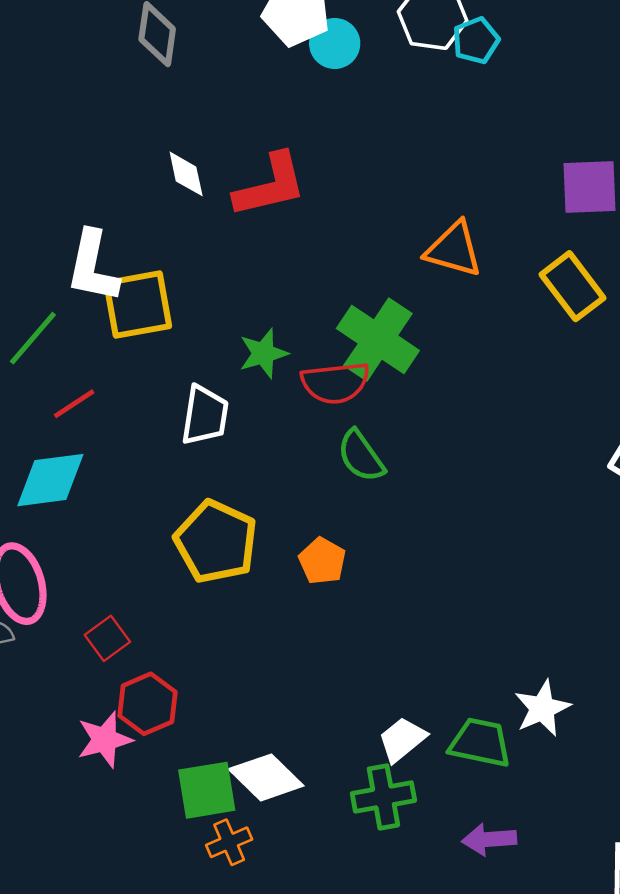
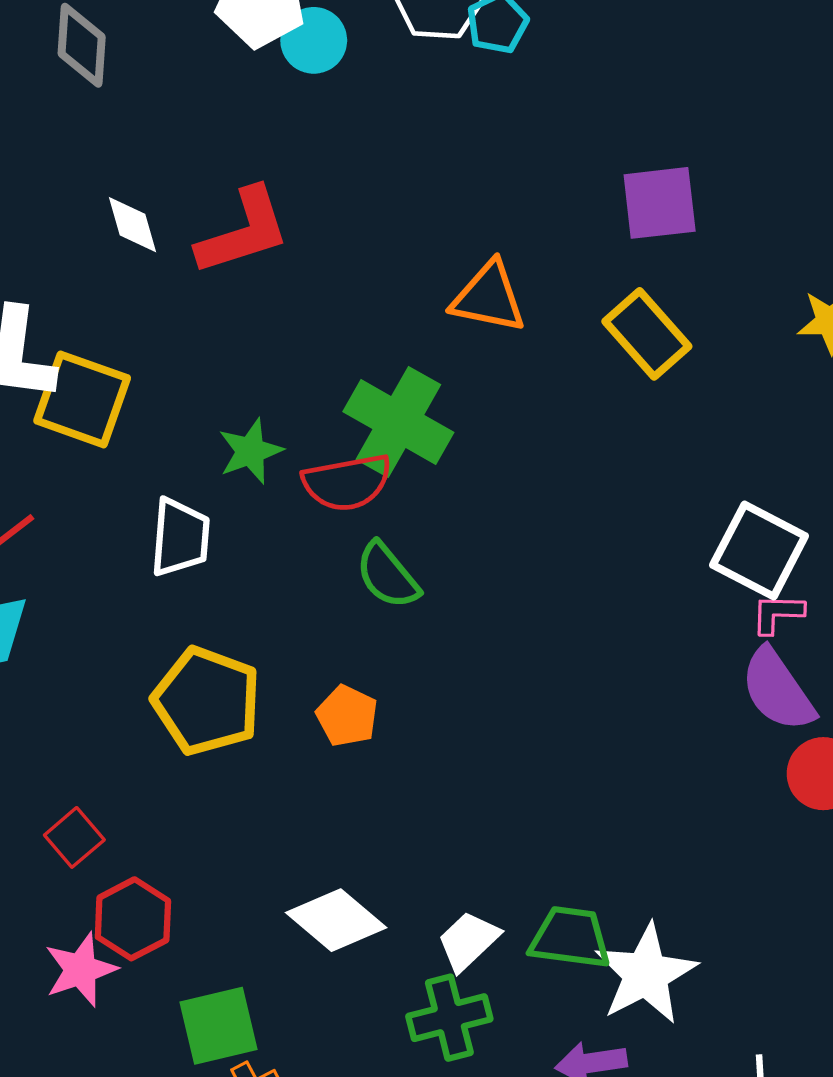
yellow square: (138, 305) -> (82, 399), turned 34
white star: (542, 708) -> (646, 974), moved, size x1.4
white diamond: (266, 777) -> (336, 920), moved

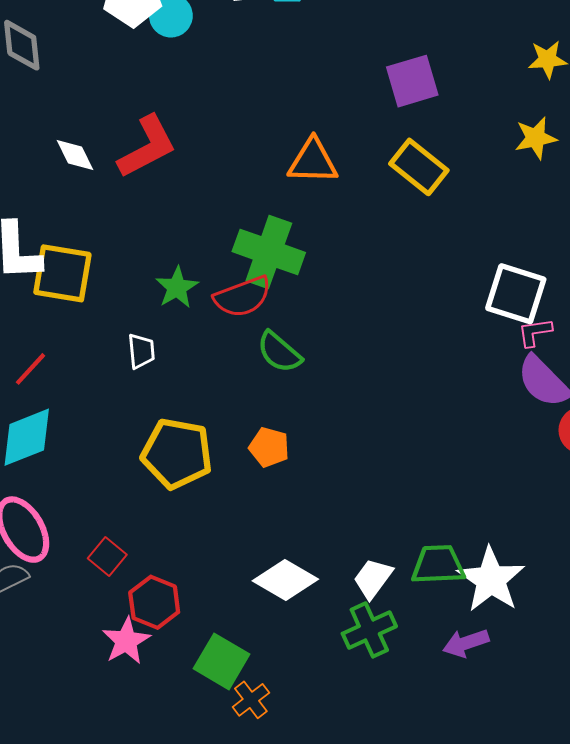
white trapezoid: (180, 537) -> (141, 351), size x0.7
green square: (219, 1026) -> (221, 661), turned -36

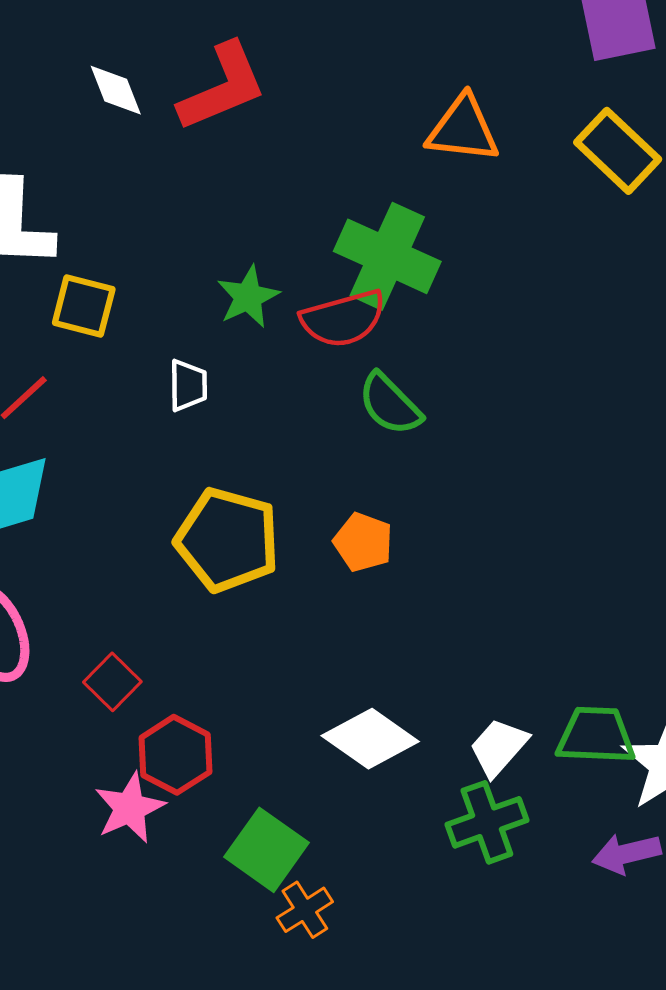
yellow square: (62, 273) -> (84, 306), moved, size x0.7

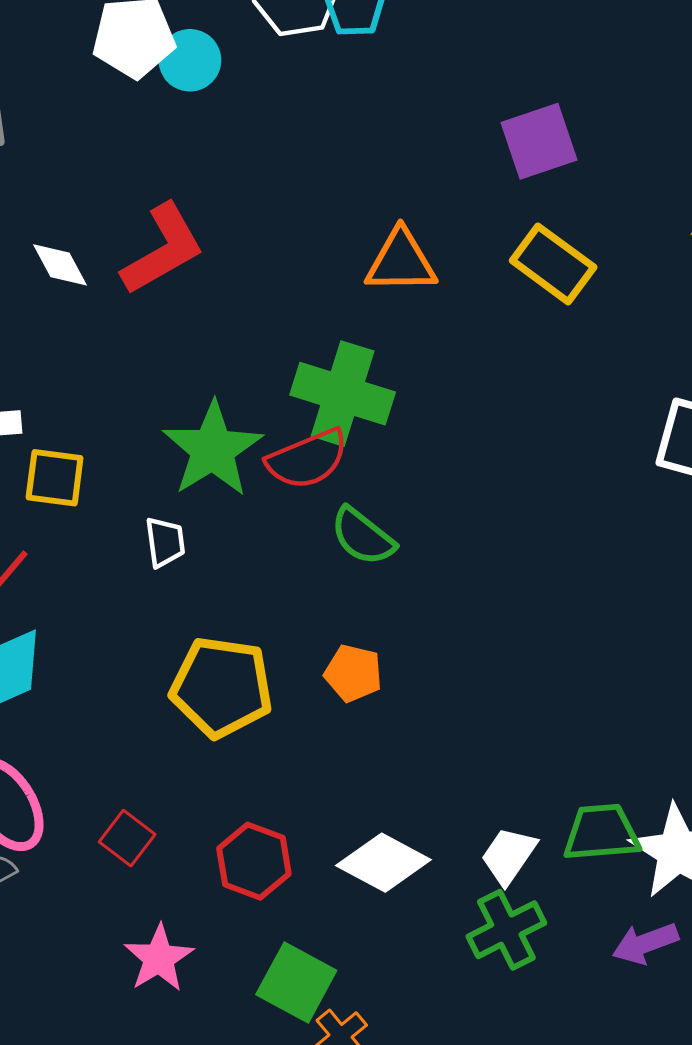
green star: (248, 297) -> (213, 449), size x1.6
red hexagon: (175, 755) -> (254, 861), moved

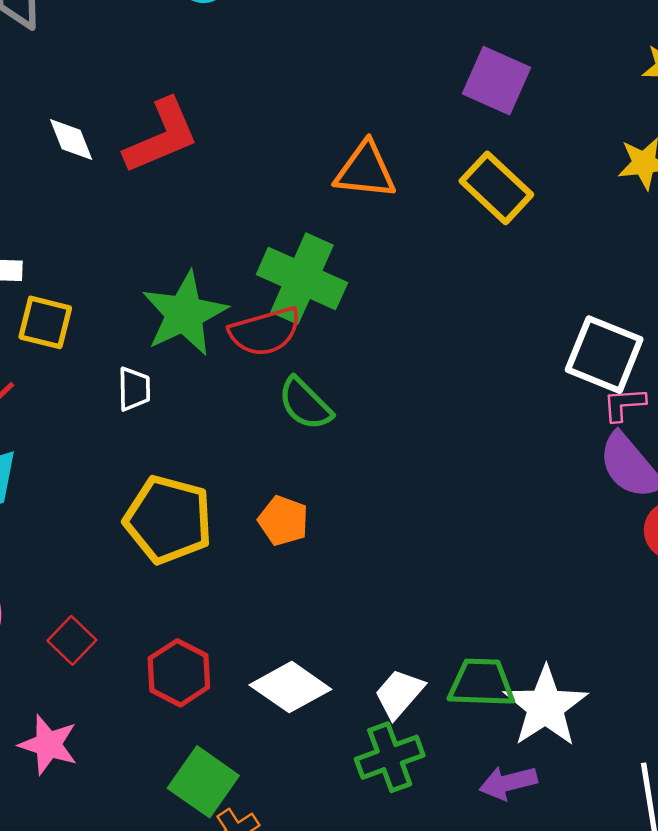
purple square: (539, 141) -> (497, 81), turned 36
pink star: (159, 958) -> (48, 745), moved, turned -30

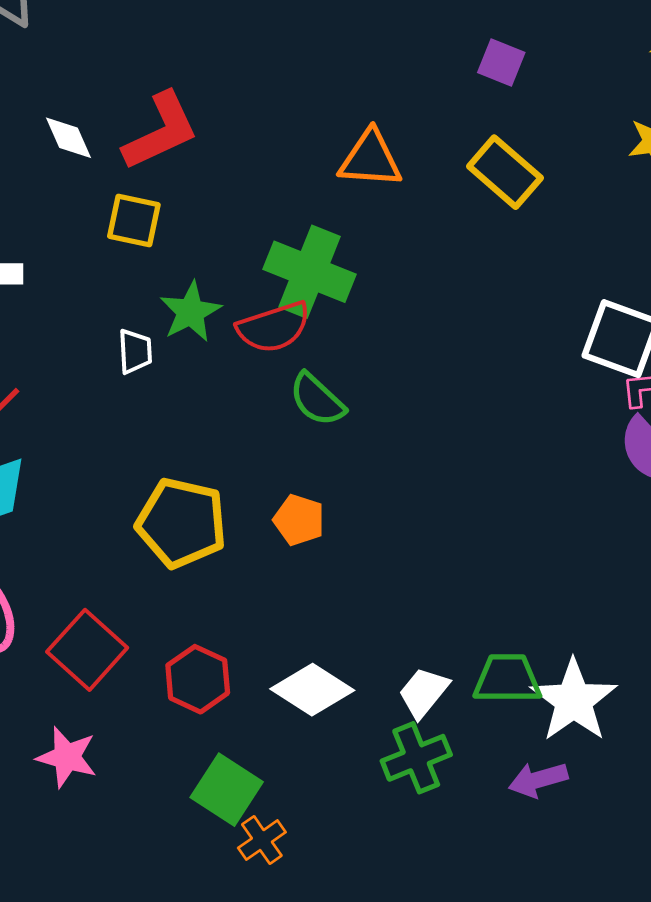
purple square: (497, 81) -> (501, 63), size x0.7
green star: (184, 314) -> (191, 312), size x0.7
yellow square: (45, 322) -> (134, 221), moved
white trapezoid: (134, 389) -> (135, 351), moved
red square: (72, 640) -> (87, 650), size x1.6

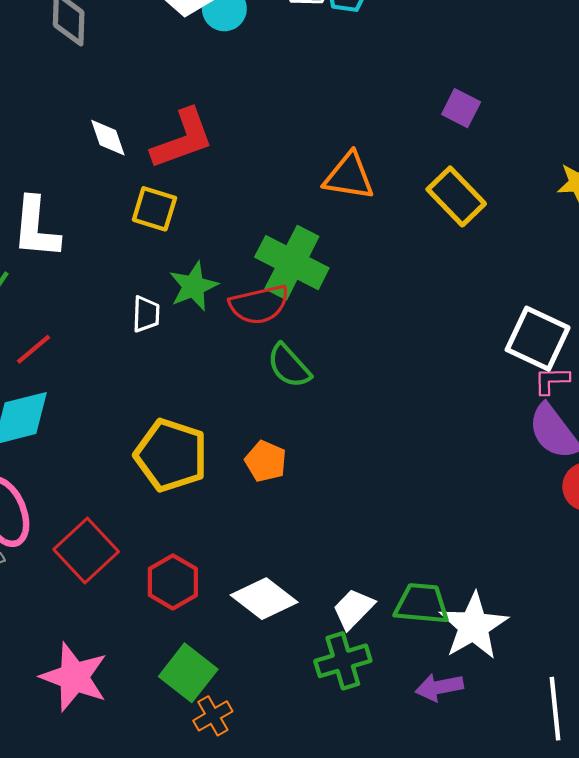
pink star: (67, 757) -> (74, 677), moved, size x1.4

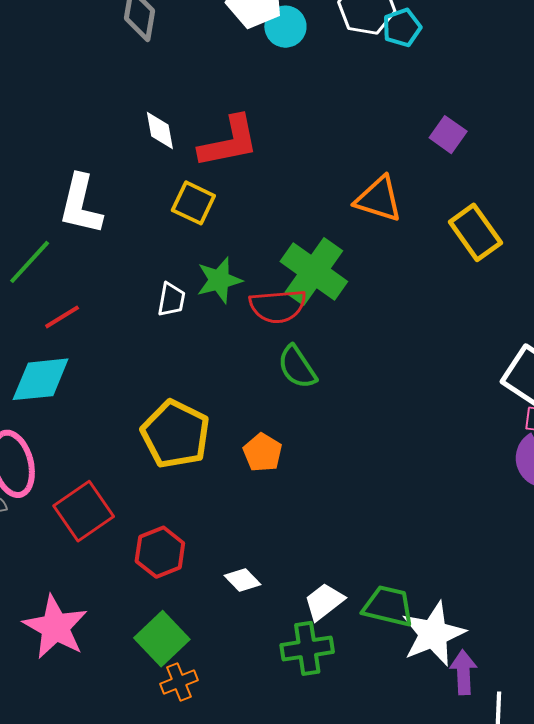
purple square: (461, 108) -> (448, 135), moved
white diamond: (264, 599) -> (243, 580), size x0.6
purple arrow: (439, 687) -> (463, 672), moved, turned 90

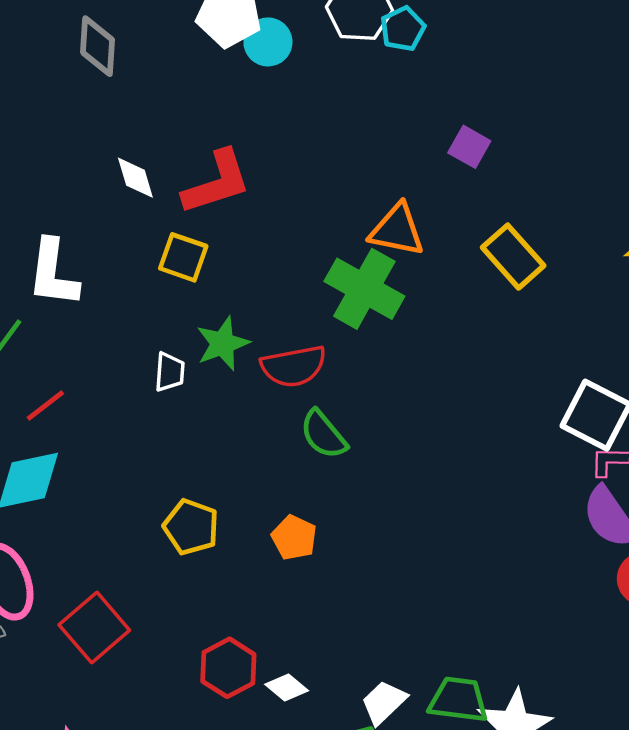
green cross: (314, 271) -> (364, 289), moved
yellow pentagon: (175, 434) -> (191, 527), size x0.7
red hexagon: (160, 552) -> (228, 668), moved

